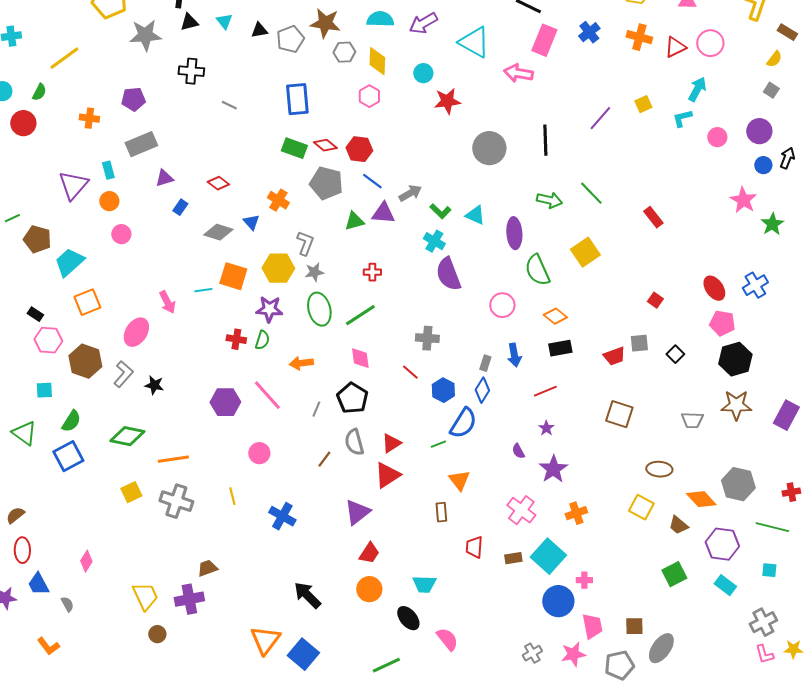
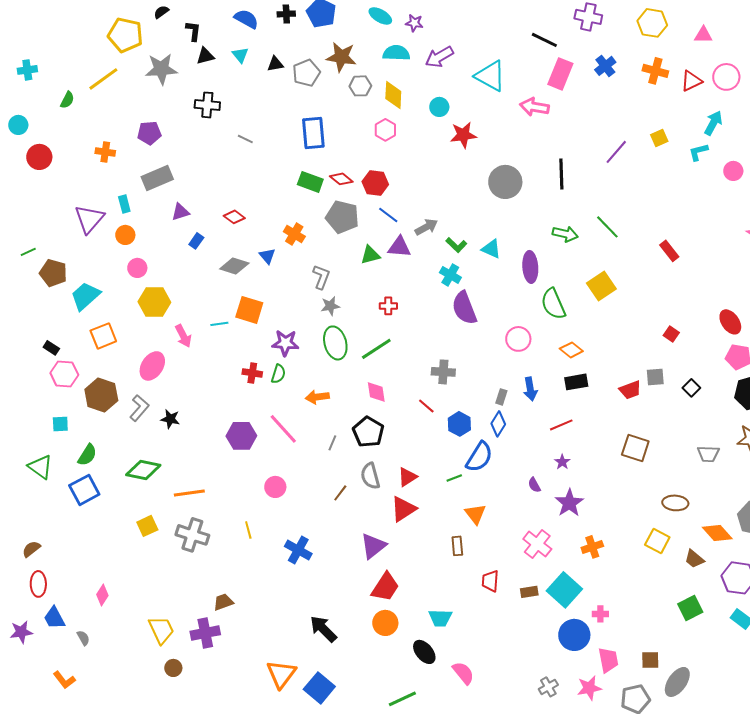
yellow line: (64, 58) -> (103, 79), moved
green semicircle: (39, 92) -> (67, 100), moved
yellow hexagon: (278, 268) -> (154, 302), moved
red trapezoid: (369, 553) -> (385, 587), size x1.4

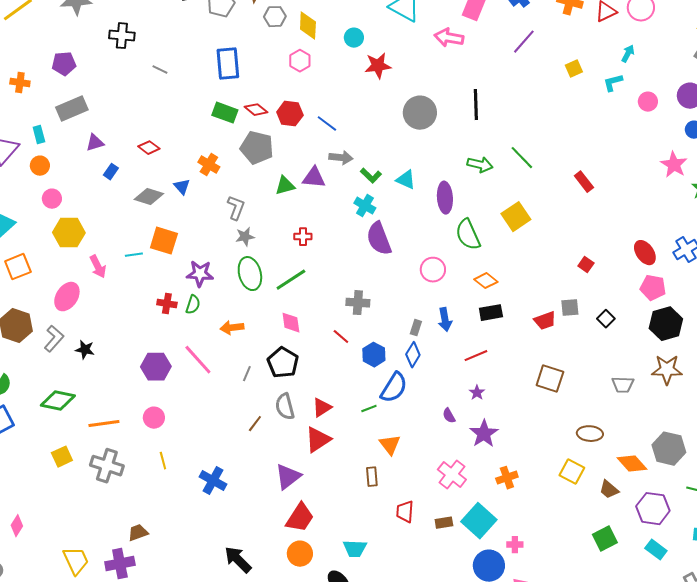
cyan arrow: (713, 123) -> (628, 54), size x0.7
purple line: (616, 152) -> (524, 42), moved
blue line: (388, 215) -> (327, 124), moved
gray arrow: (426, 227) -> (341, 158), turned 35
pink circle: (275, 487) -> (154, 418), moved

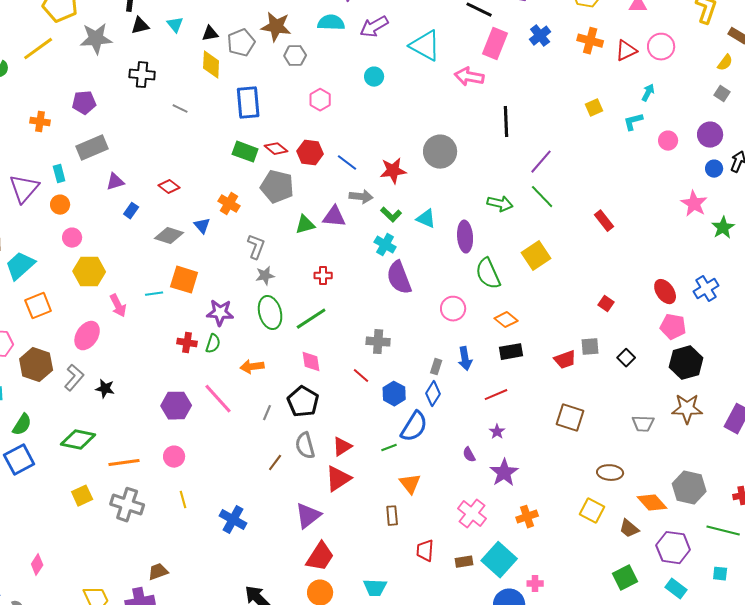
yellow diamond: (308, 26) -> (211, 65), moved
purple line: (524, 42) -> (541, 162), moved
red star: (378, 66) -> (393, 171), moved
black line: (476, 105) -> (506, 122), moved

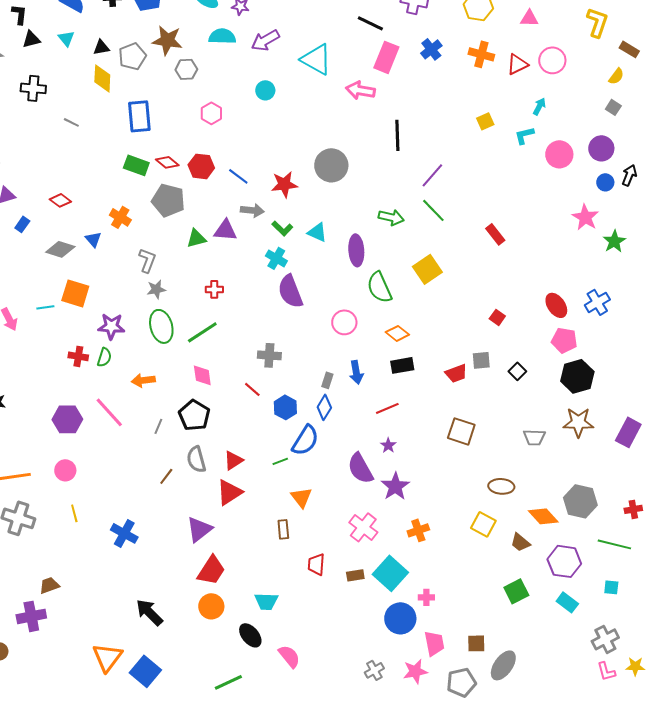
pink circle: (668, 141) -> (559, 154), size x1.4
purple semicircle: (469, 455) -> (360, 468), size x2.0

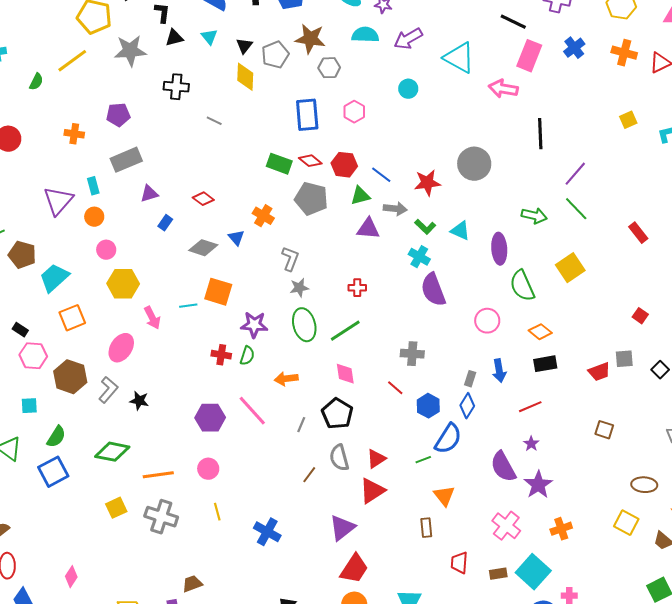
black triangle: (101, 47) -> (244, 46), turned -42
blue rectangle: (139, 116) -> (307, 115), moved
green triangle: (196, 238) -> (360, 196), moved
brown square: (461, 431) -> (604, 430), size x0.7

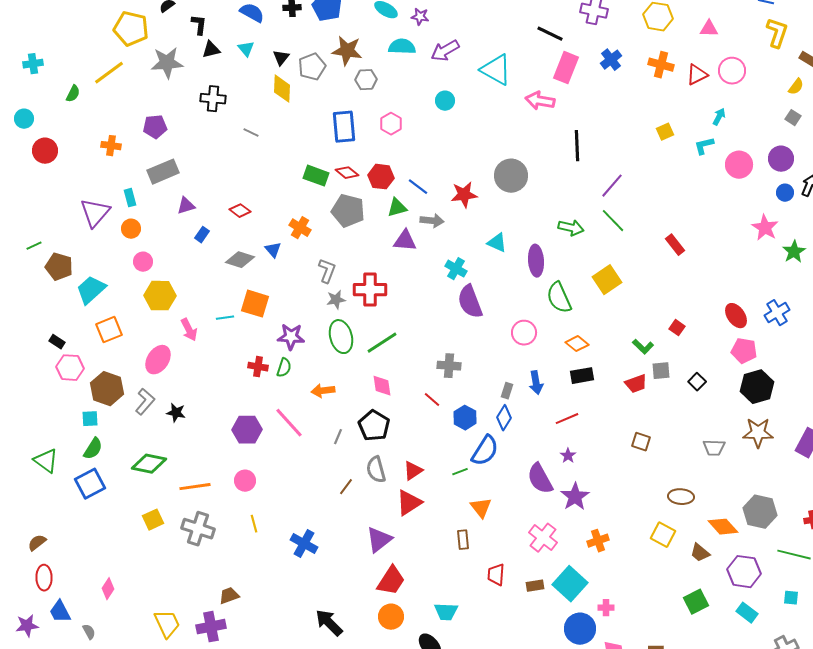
green L-shape: (425, 227) -> (643, 347), moved
red cross: (357, 288) -> (370, 290), moved, size x1.8
cyan square: (29, 406) -> (90, 419), moved

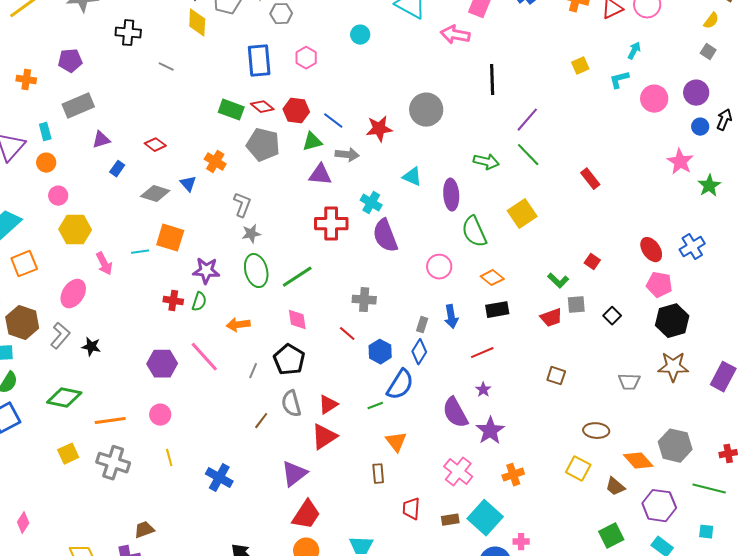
red cross: (370, 290) -> (331, 224), moved

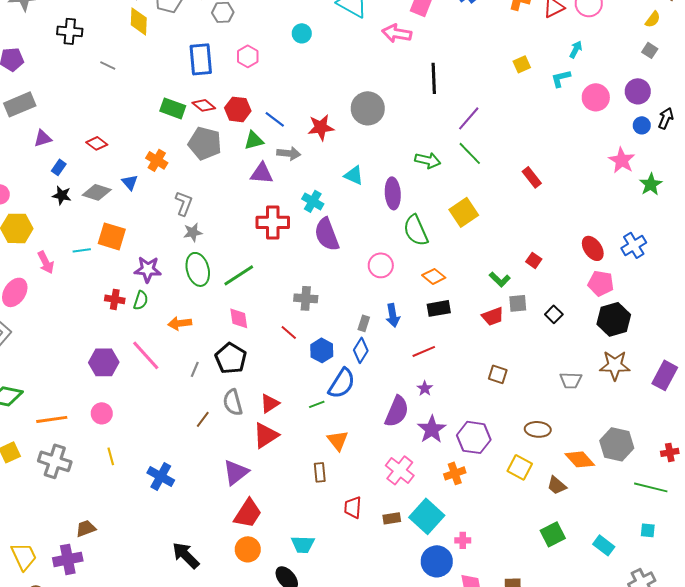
black star: (91, 347) -> (62, 195), moved
purple semicircle: (455, 413) -> (397, 411), turned -128
purple hexagon: (659, 506) -> (474, 437), moved

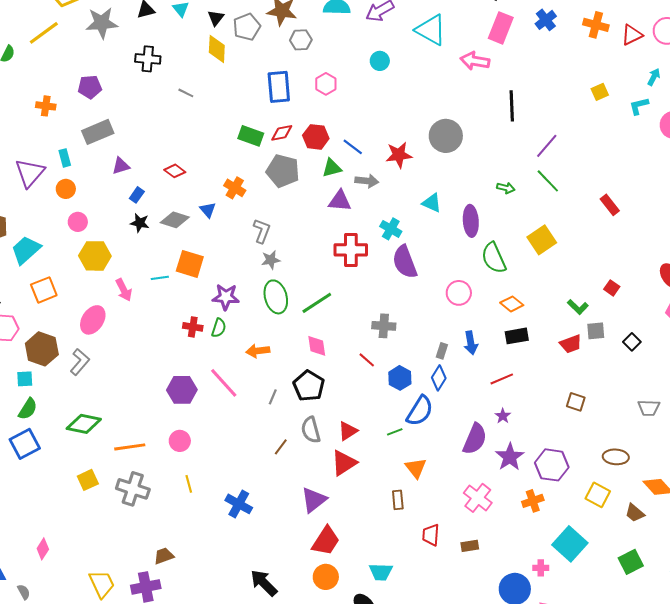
red diamond: (204, 105) -> (282, 133), turned -50
green arrow: (428, 160) -> (506, 188), size x0.7
cyan square: (427, 516) -> (570, 544), moved

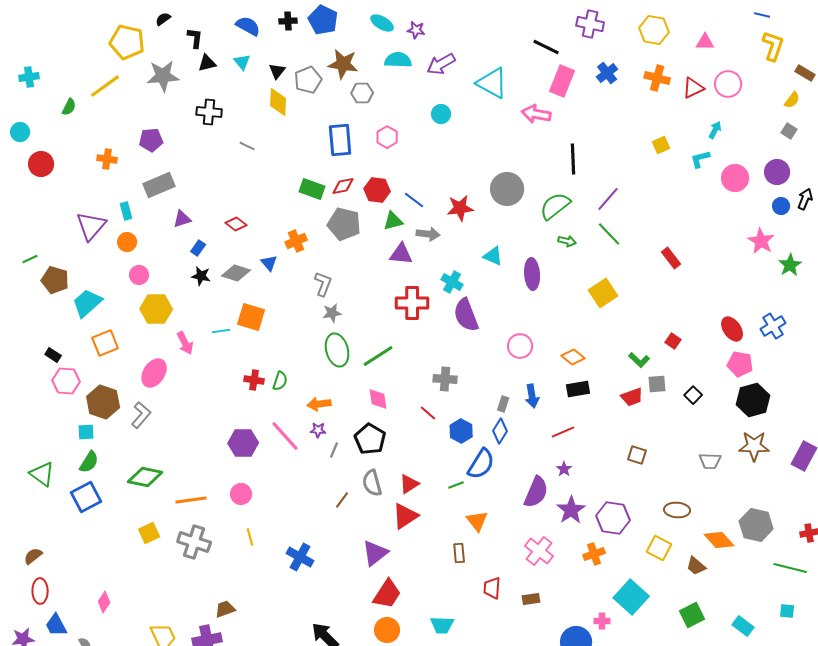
orange cross: (235, 188) -> (296, 241), turned 35
green semicircle: (494, 258) -> (555, 206), moved, turned 76
purple star: (226, 297) -> (318, 430), moved, size x0.6

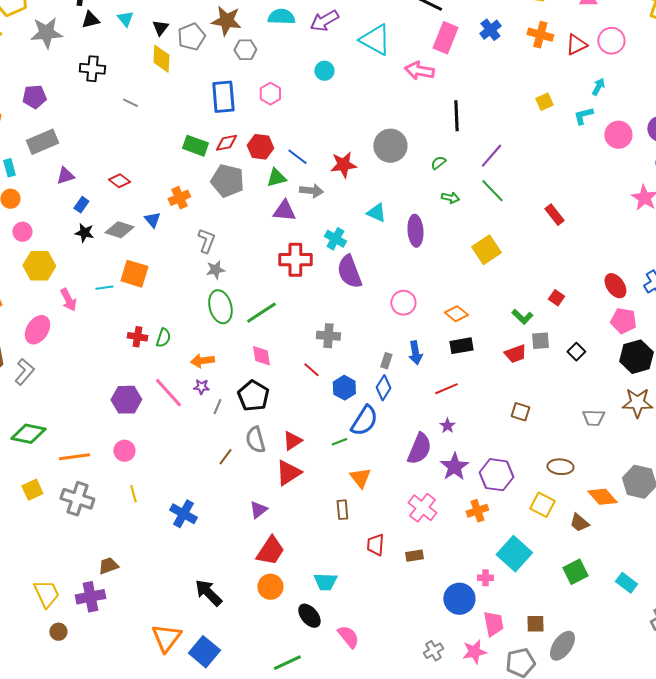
green semicircle: (555, 206) -> (438, 163), size x0.5
purple triangle: (375, 553) -> (258, 510), size x0.7

